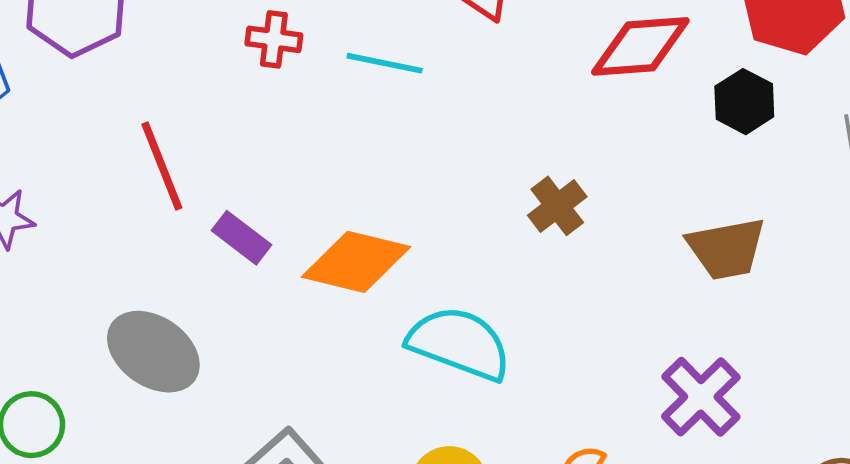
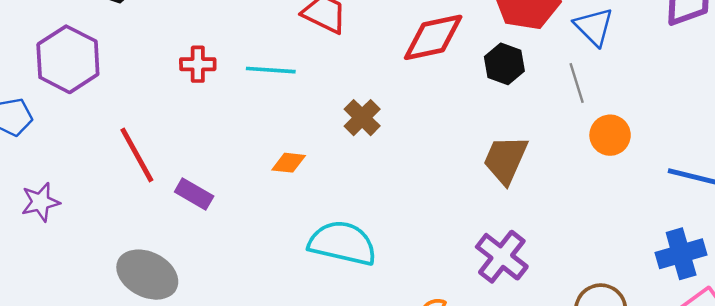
brown cross: (557, 206) -> (362, 118), moved
brown trapezoid: (726, 249) -> (506, 160), turned 132
orange diamond: (356, 262) -> (289, 163), moved, size x0.5

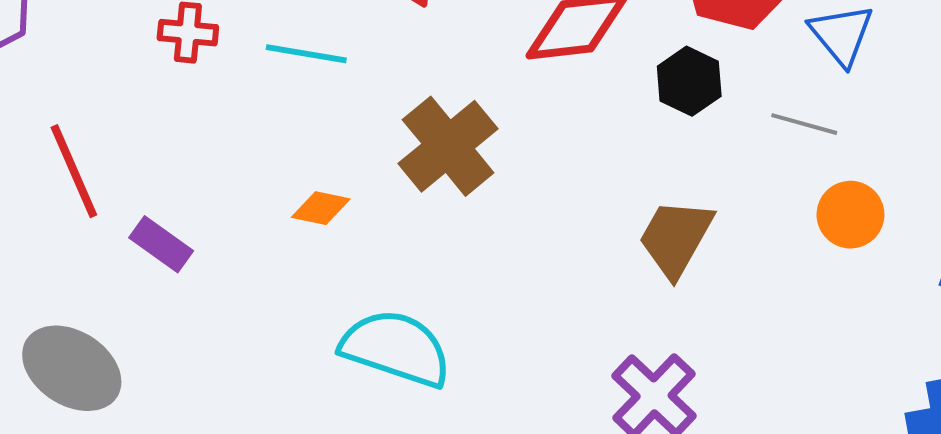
gray line: (577, 83) -> (804, 124), turned -63
brown cross: (362, 118) -> (448, 146), size x1.6

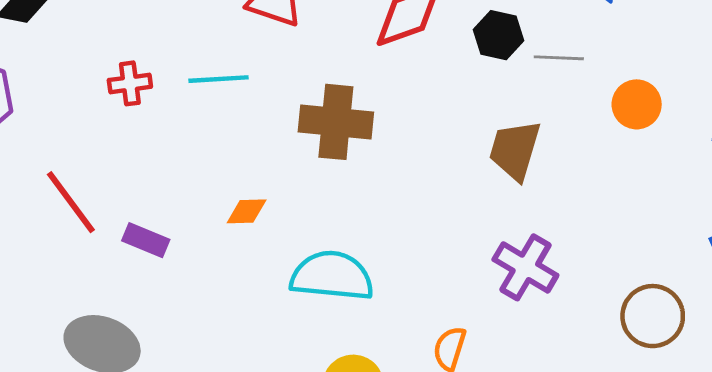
gray line: (804, 124) -> (559, 58), moved
brown cross: (448, 146) -> (336, 122), turned -32
orange diamond: (321, 208) -> (247, 211), moved

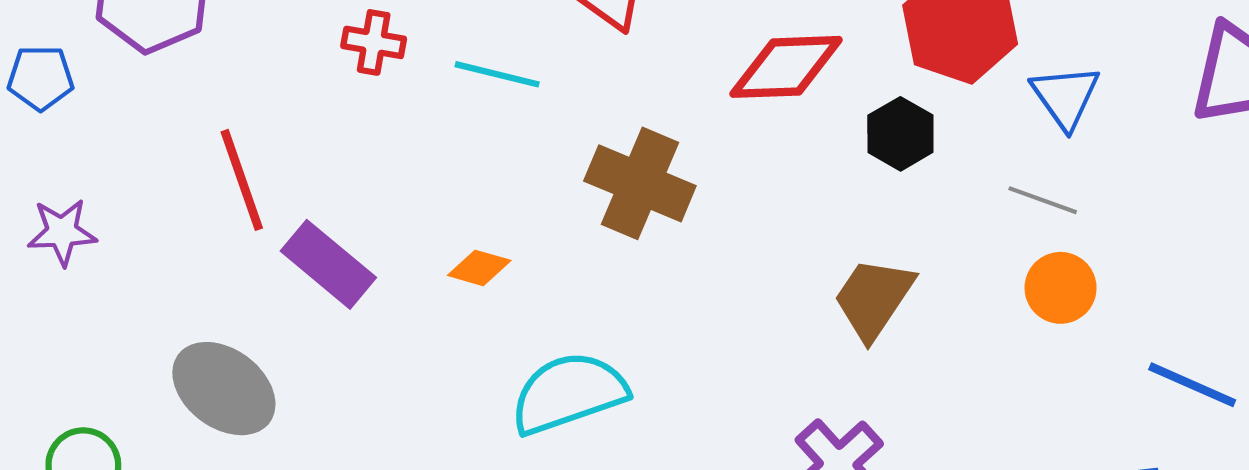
gray line: (559, 58) -> (1043, 200), moved
purple rectangle: (146, 240) -> (328, 264), size x1.4
cyan semicircle: (332, 276) -> (569, 393), turned -42

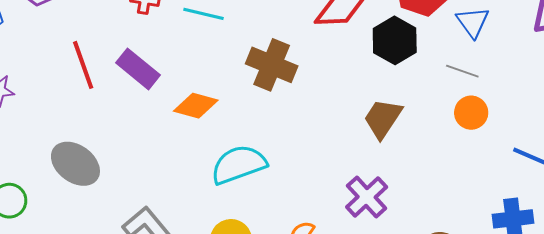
black hexagon: (900, 134) -> (395, 40), size x1.4
purple rectangle: (328, 264) -> (138, 69), moved
orange diamond: (479, 268) -> (196, 106), size x1.5

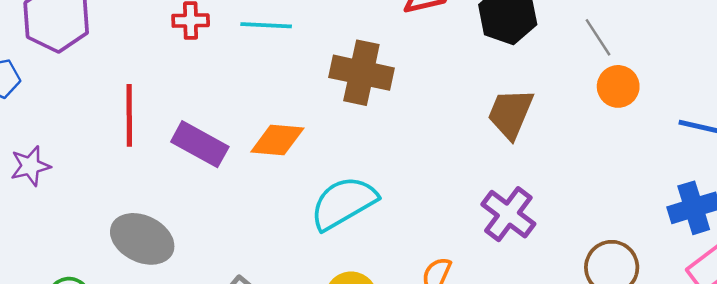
red line: (83, 65) -> (129, 115), turned 30
purple rectangle: (138, 69) -> (200, 144), moved
gray line: (462, 71) -> (598, 37), turned 48

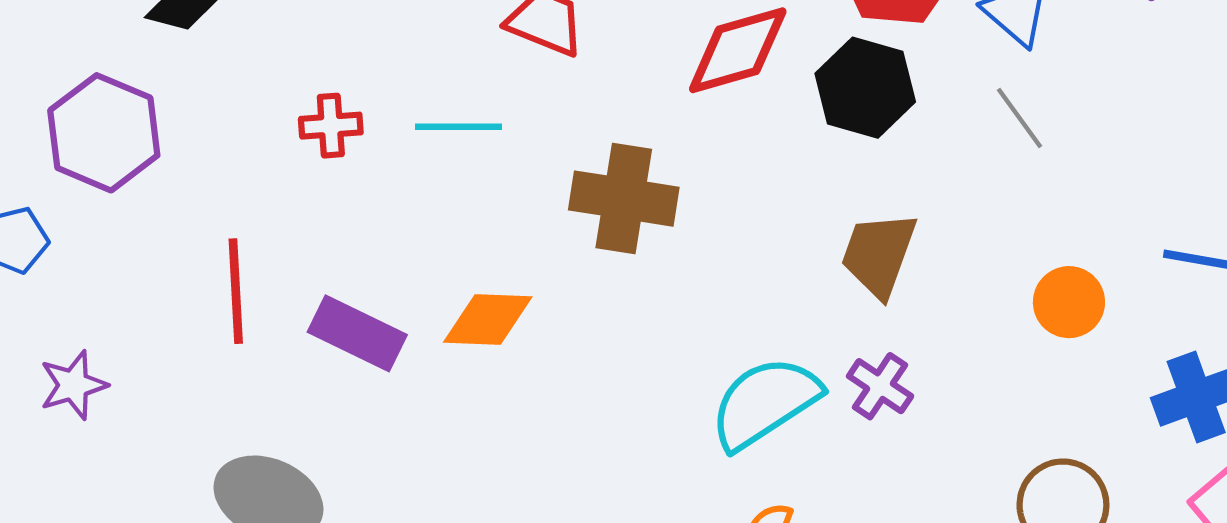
orange circle: (618, 86) -> (1069, 302), moved
cyan semicircle: (343, 203) -> (765, 403), moved
purple cross: (508, 214) -> (880, 386), moved, size x0.7

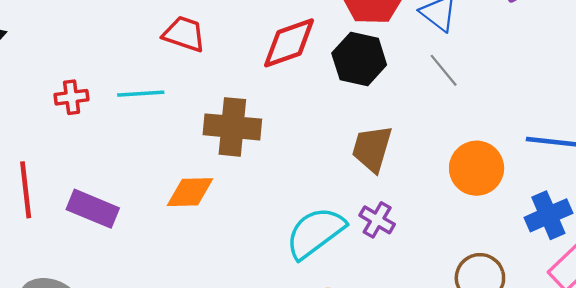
orange circle: (1069, 302) -> (477, 168), size x1.4
orange diamond: (488, 320) -> (190, 192), moved

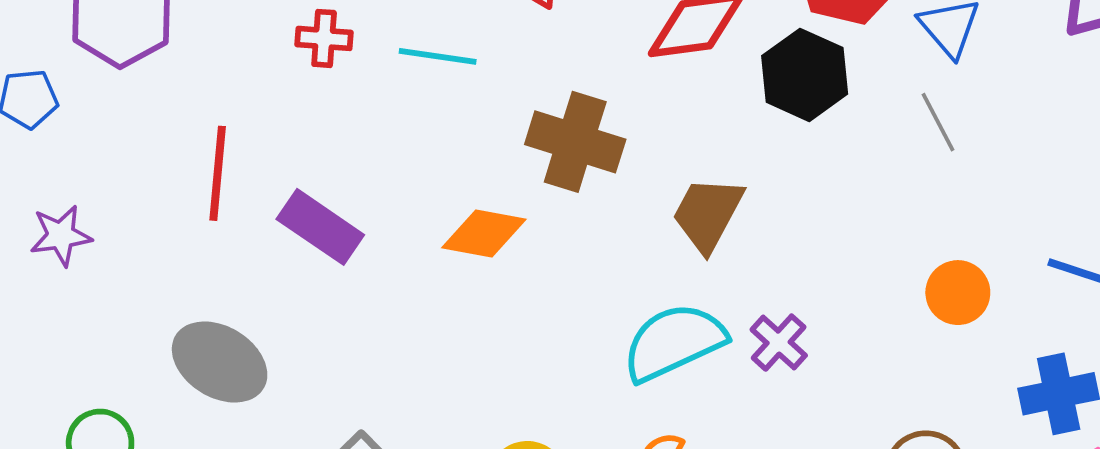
brown trapezoid: (372, 149) -> (708, 214), moved
orange circle: (477, 168) -> (958, 293), size x0.7

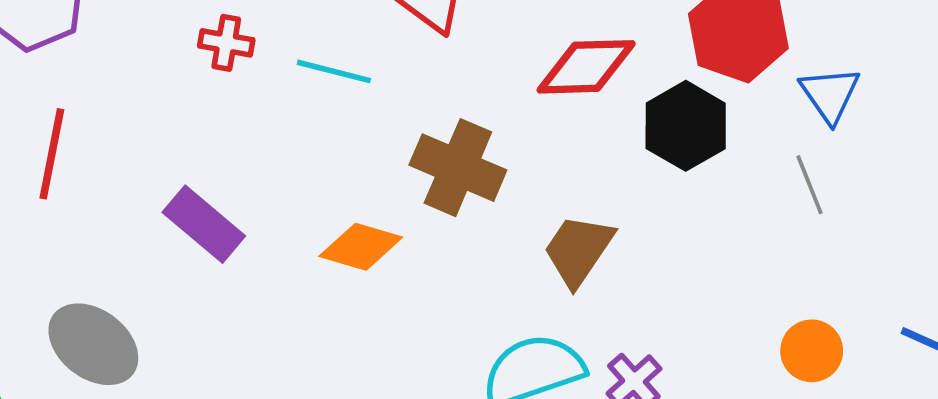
red line: (218, 173) -> (52, 154), moved

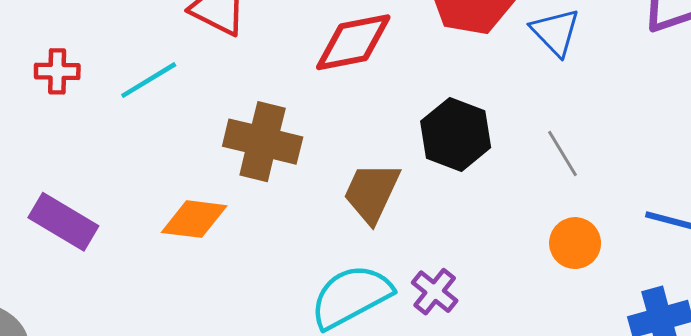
cyan line: (334, 71) -> (149, 80), turned -36
black hexagon: (686, 126) -> (456, 134), moved
gray line: (809, 185) -> (563, 154), moved

